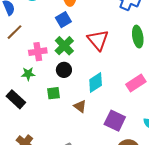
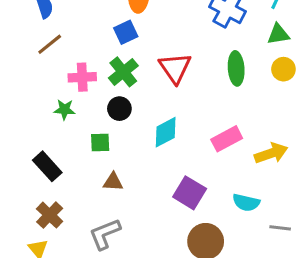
black rectangle: (16, 99) -> (47, 166), moved
brown triangle: (80, 106) -> (113, 182), moved, turned -40

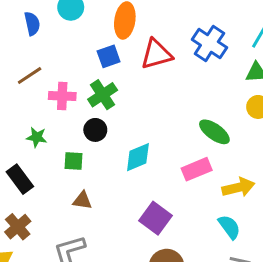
brown line: (50, 44) -> (30, 76), moved
red triangle: (175, 68) -> (156, 54), moved, turned 44
green ellipse: (236, 68) -> (214, 132), moved, turned -56
green star: (65, 110) -> (37, 137), moved
cyan semicircle: (246, 202) -> (229, 227), moved, turned -145

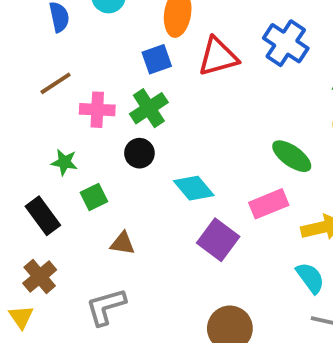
cyan diamond: (138, 157) -> (194, 188), turned 72
green square: (74, 161) -> (94, 197), moved, turned -30
purple square: (155, 218) -> (218, 240), moved

